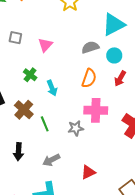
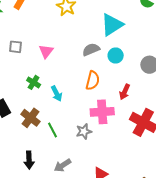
red arrow: (120, 79) -> (125, 92), moved

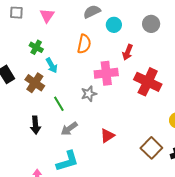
cyan circle: (116, 55) -> (114, 25), moved
orange semicircle: (93, 81) -> (84, 44), moved
cyan arrow: (57, 94) -> (52, 65), moved
green line: (53, 130) -> (59, 104), moved

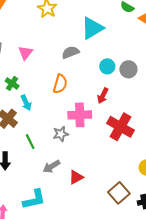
cyan circle: (114, 25) -> (107, 66), moved
gray arrow: (69, 129) -> (51, 166), moved

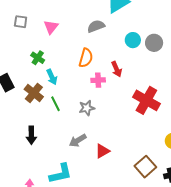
red arrow: (103, 96) -> (117, 69), moved, turned -49
pink cross: (80, 115) -> (98, 80), moved, size x0.6
green line: (30, 142) -> (55, 104), moved

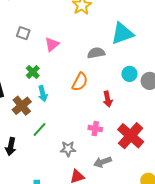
pink cross: (98, 80) -> (95, 129), moved
green line: (55, 104) -> (40, 130), moved, turned 56
gray star: (87, 108) -> (68, 149), moved
gray arrow: (78, 141) -> (103, 162), moved

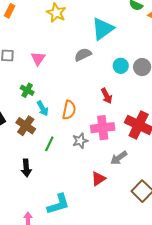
orange semicircle: (80, 82) -> (69, 110), moved
pink cross: (95, 129) -> (103, 128), size x1.6
gray star: (68, 149) -> (80, 141), moved

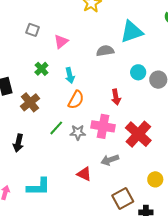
cyan arrow: (43, 108) -> (70, 75), moved
green line: (49, 144) -> (56, 128), moved
red triangle: (98, 179) -> (84, 174), turned 42

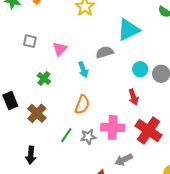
cyan arrow: (70, 75) -> (83, 70), moved
red arrow: (116, 97) -> (133, 97), moved

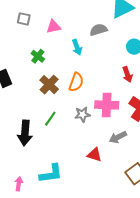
pink triangle: (60, 49) -> (54, 27), turned 35
brown cross: (37, 113) -> (49, 85), moved
green line: (66, 135) -> (50, 119), moved
black arrow: (31, 155) -> (25, 133), size x1.4

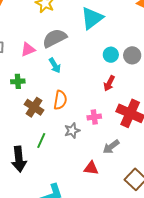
gray semicircle: (98, 30) -> (55, 38), moved, size x1.4
green cross: (38, 56) -> (18, 81), turned -32
red arrow: (127, 74) -> (109, 83), turned 56
pink cross: (107, 105) -> (94, 117), size x0.6

